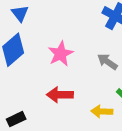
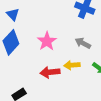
yellow arrow: (102, 111) -> (72, 65), moved

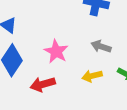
red arrow: (50, 72) -> (43, 84), moved

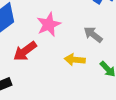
red arrow: (43, 84) -> (25, 51), turned -40

